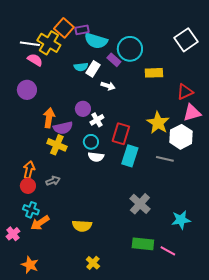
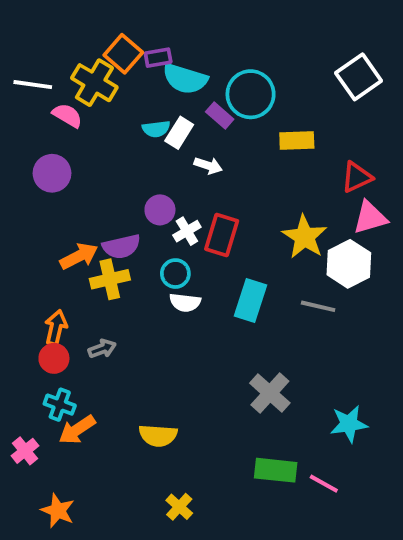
white line: (30, 44) -> (33, 85), moved
orange arrow: (49, 118) -> (79, 256), moved, turned 54
red rectangle: (121, 134) -> (222, 235), moved
yellow cross: (57, 145) -> (110, 279), turned -36

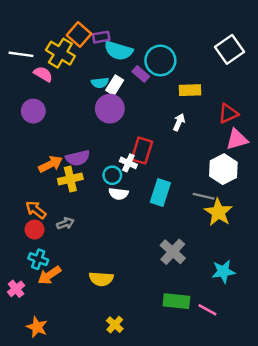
white arrow: (208, 166) -> (179, 122), moved, turned -84
purple circle: (160, 210) -> (110, 109), moved, size x1.5
white cross: (187, 231) -> (128, 163), moved, turned -35
yellow star: (305, 237) -> (218, 212), moved
orange arrow: (56, 327) -> (36, 210), turned -65

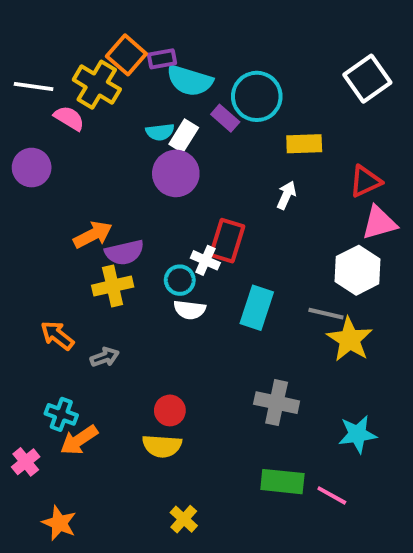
purple circle: (33, 111) -> (32, 168), moved
orange arrow: (51, 164) -> (93, 235), moved
red circle: (35, 230) -> (170, 410), moved
gray cross: (173, 252) -> (277, 403), turned -30

